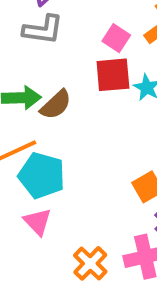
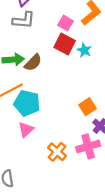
red square: (113, 75) -> (65, 44), turned 35
pink triangle: (38, 222) -> (26, 130), turned 35

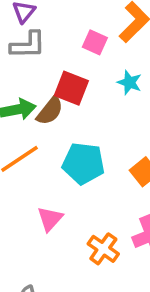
red square: (65, 44) -> (71, 88), moved
cyan pentagon: (27, 103) -> (83, 163), moved

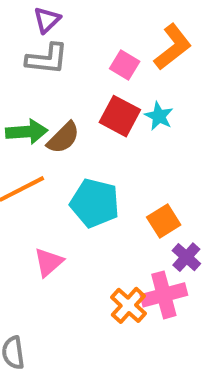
red square: (71, 88) -> (120, 116), moved
orange cross: (103, 249) -> (128, 305), moved

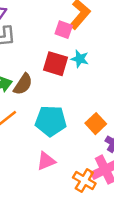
pink square: (125, 65) -> (64, 30), moved
pink triangle: (49, 262) -> (46, 161), moved, turned 30

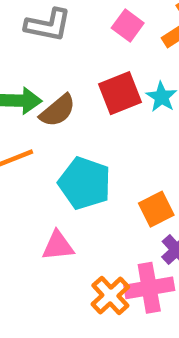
pink square: (64, 30) -> (128, 26), moved
red square: (55, 64) -> (120, 93), turned 35

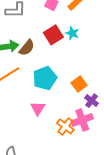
cyan pentagon: (85, 183) -> (45, 78), turned -30
pink triangle: (58, 246) -> (38, 108), turned -42

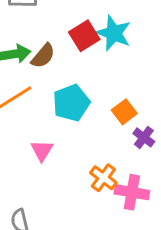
cyan star: (72, 33) -> (114, 33), size x1.6
pink triangle: (38, 108) -> (42, 151), moved
pink cross: (82, 120) -> (132, 192), moved, turned 30

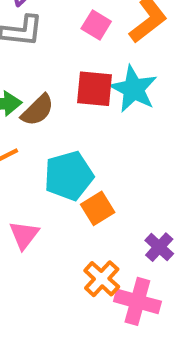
red square: (84, 36) -> (94, 89), turned 32
orange square: (124, 112) -> (98, 208), moved
purple cross: (144, 137) -> (159, 247), moved

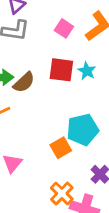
cyan star: (134, 89) -> (87, 71), size x0.6
cyan pentagon: (69, 176) -> (83, 130), moved

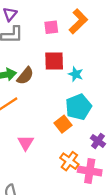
pink square: (64, 28) -> (51, 27), turned -32
cyan star: (87, 71) -> (76, 74), moved

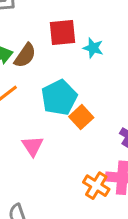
cyan pentagon: (79, 107) -> (59, 97), moved
orange cross: (69, 161) -> (96, 186), moved

